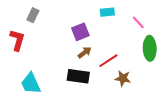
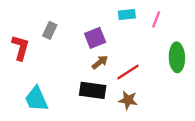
gray rectangle: (33, 15) -> (50, 30), moved
pink line: (138, 22) -> (156, 19), moved, turned 64
brown star: (123, 78) -> (128, 100), moved

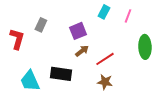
cyan rectangle: (127, 15) -> (104, 12), turned -56
black rectangle: (93, 90) -> (61, 74), moved

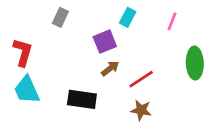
cyan rectangle: (104, 12) -> (128, 17), moved
gray rectangle: (41, 25) -> (60, 17), moved
cyan trapezoid: (30, 81) -> (27, 90), moved

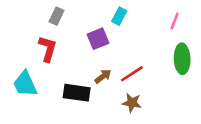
pink line: (172, 21) -> (175, 21), moved
red L-shape: (23, 52) -> (48, 49), moved
brown arrow: (110, 68) -> (103, 76), moved

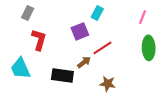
gray rectangle: (57, 16) -> (28, 13), moved
red line: (132, 74) -> (102, 48), moved

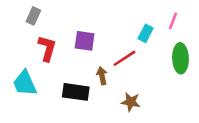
cyan rectangle: (97, 13) -> (146, 33), moved
purple square: (80, 31) -> (85, 41), moved, turned 30
brown arrow: (84, 62) -> (102, 76), turned -64

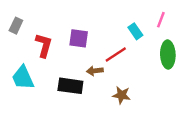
gray rectangle: (33, 16) -> (16, 26), moved
cyan rectangle: (146, 33) -> (135, 31), turned -63
brown arrow: (102, 76) -> (95, 71), turned -84

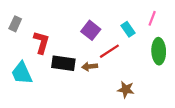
purple square: (79, 38) -> (91, 30), moved, turned 30
black rectangle: (70, 86) -> (63, 63), moved
brown star: (121, 95) -> (126, 90), moved

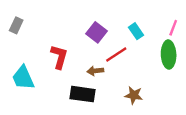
pink line: (152, 18) -> (173, 28), moved
red L-shape: (41, 42) -> (59, 57), moved
black rectangle: (63, 63) -> (82, 94), moved

